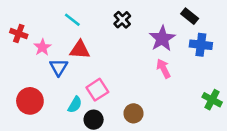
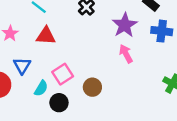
blue triangle: (59, 67) -> (22, 66), moved
brown circle: (133, 113) -> (92, 87), moved

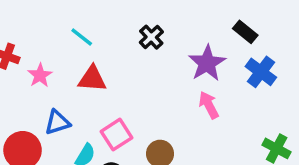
blue cross: (162, 31) -> (261, 72), turned 30
blue triangle: (22, 66) -> (57, 122), turned 42

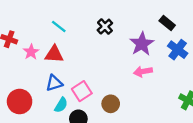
red triangle: (92, 79) -> (54, 54), moved
pink arrow: (209, 105) -> (143, 72), turned -72
blue triangle: (57, 122) -> (54, 83), moved

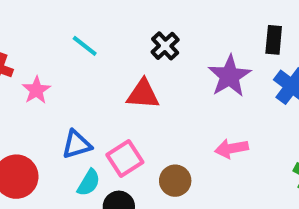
black rectangle: (167, 23) -> (274, 40), turned 56
red triangle: (54, 54) -> (143, 94), moved
pink arrow: (143, 72) -> (231, 148), moved

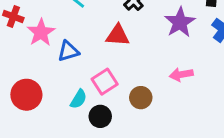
pink star: (36, 90) -> (41, 32), size x1.4
blue triangle: (77, 144) -> (68, 51), moved

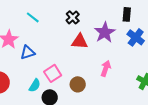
red triangle: (118, 35) -> (80, 41), moved
pink arrow: (181, 74) -> (106, 68), turned 119

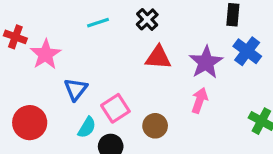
cyan line: (33, 17) -> (98, 23), moved, turned -56
purple star: (105, 32) -> (206, 62), moved
blue triangle: (28, 52) -> (76, 89), moved, turned -35

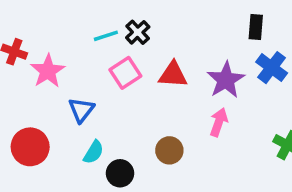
black cross: (147, 19) -> (138, 32), moved
pink square: (115, 108) -> (125, 73), moved

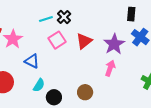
red triangle: (173, 75) -> (84, 41), turned -42
blue triangle: (81, 110) -> (32, 61), turned -42
brown circle: (169, 150) -> (85, 92), moved

